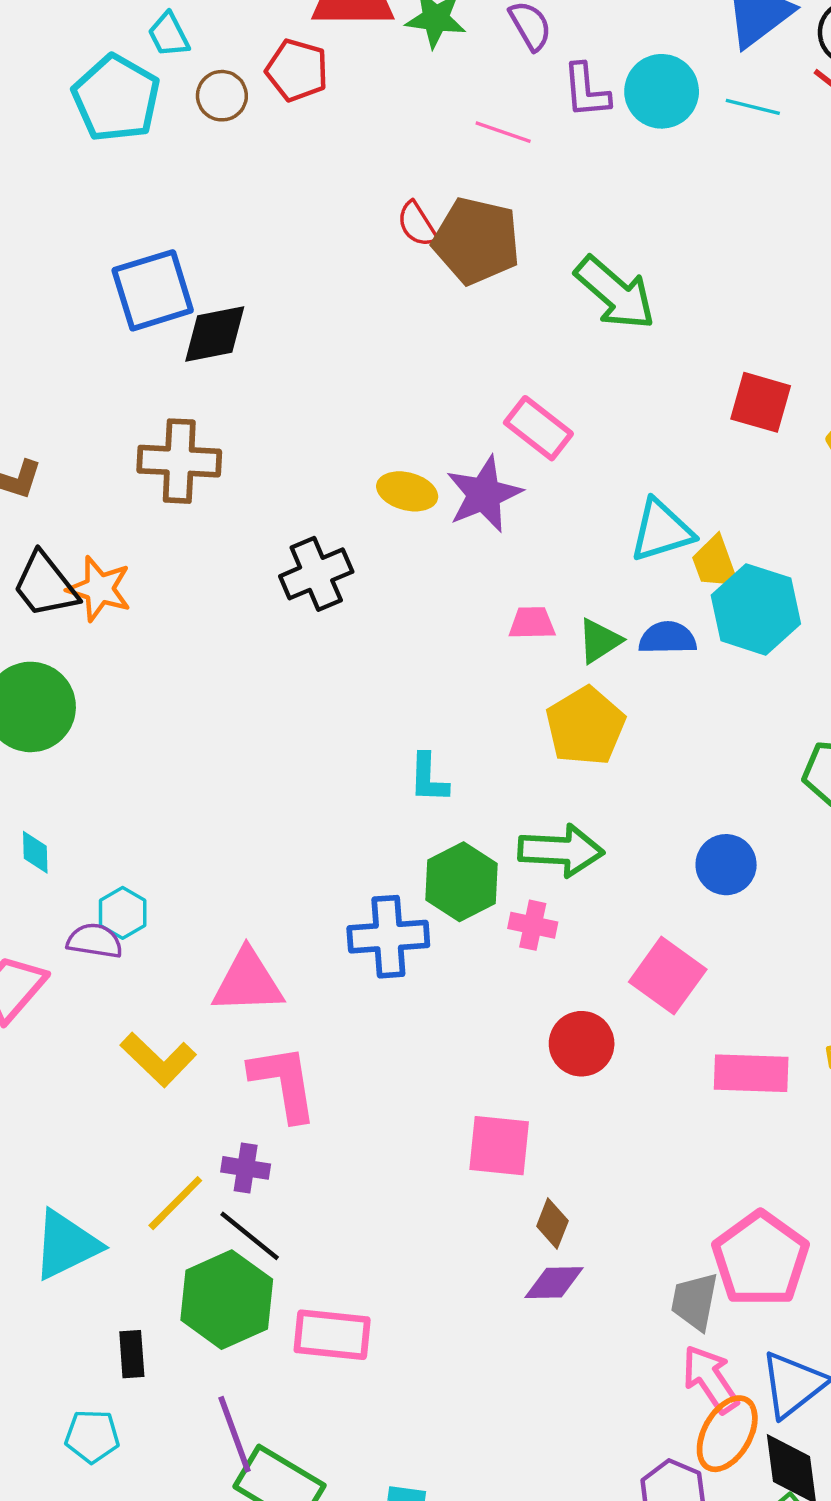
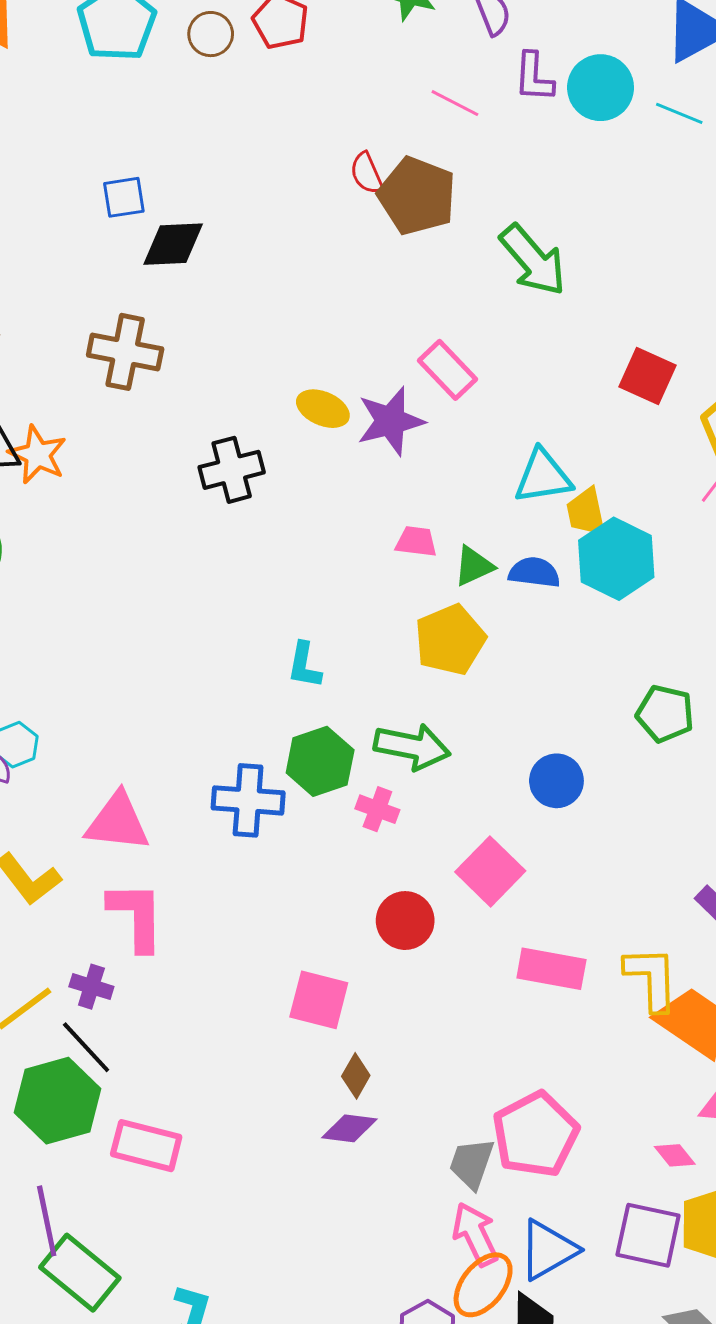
blue square: (153, 290) -> (124, 197), size x0.6

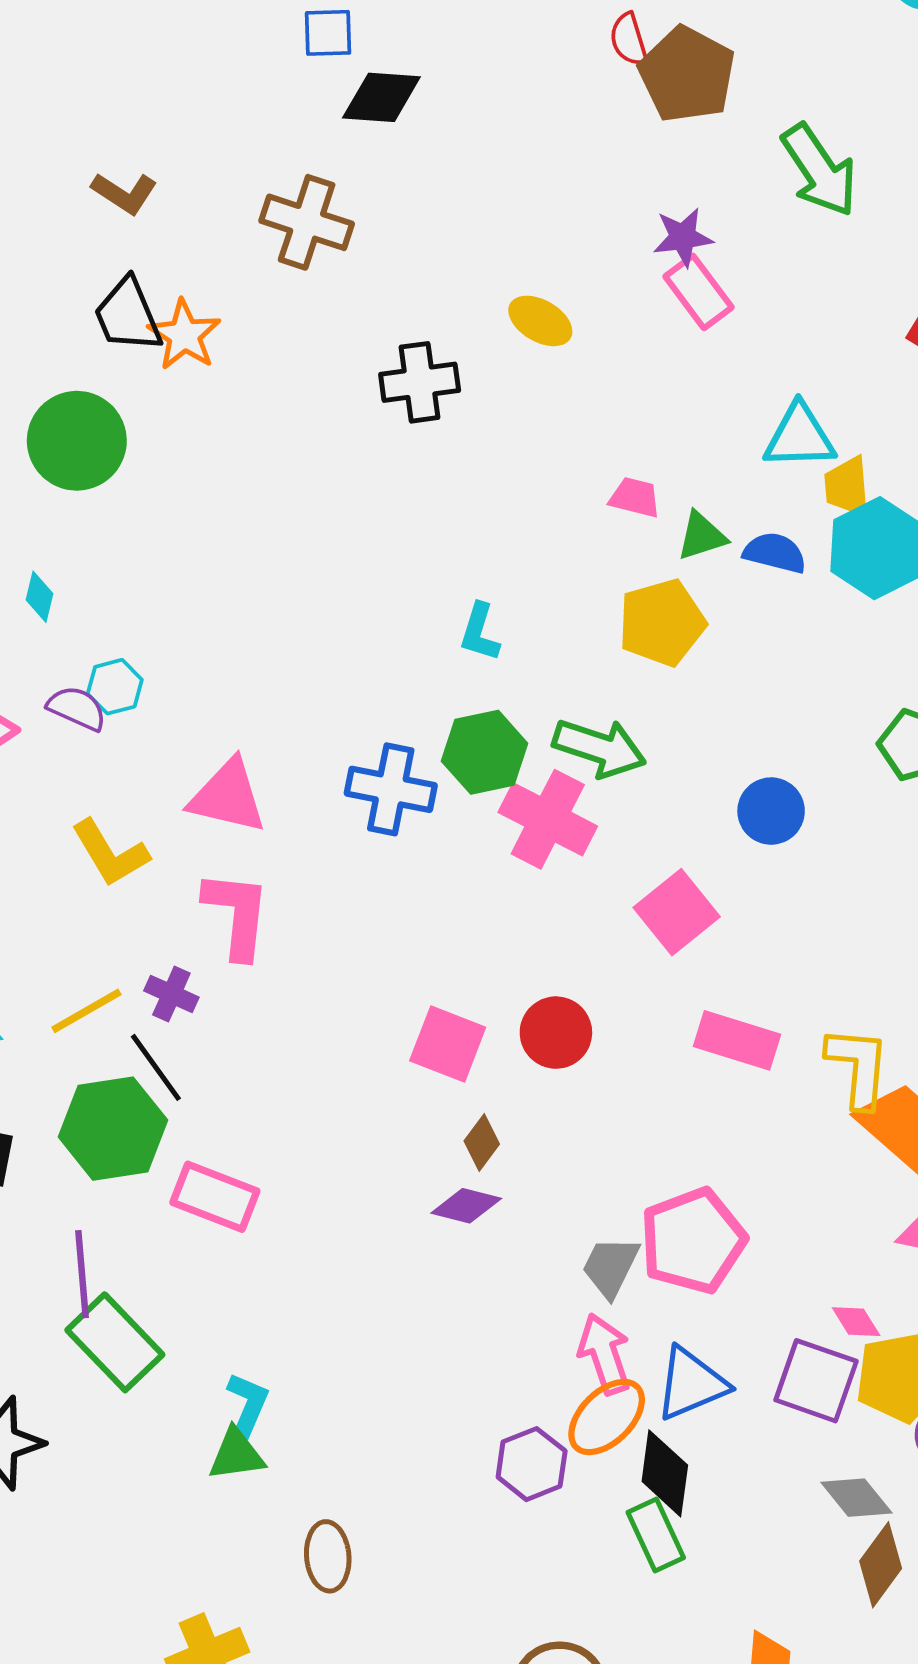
purple star: (391, 421) -> (683, 237), moved, size x0.7
pink cross: (377, 809) -> (548, 819), size x1.8
red circle: (405, 921) -> (556, 1033), moved
pink diamond: (675, 1155) -> (856, 1322), moved

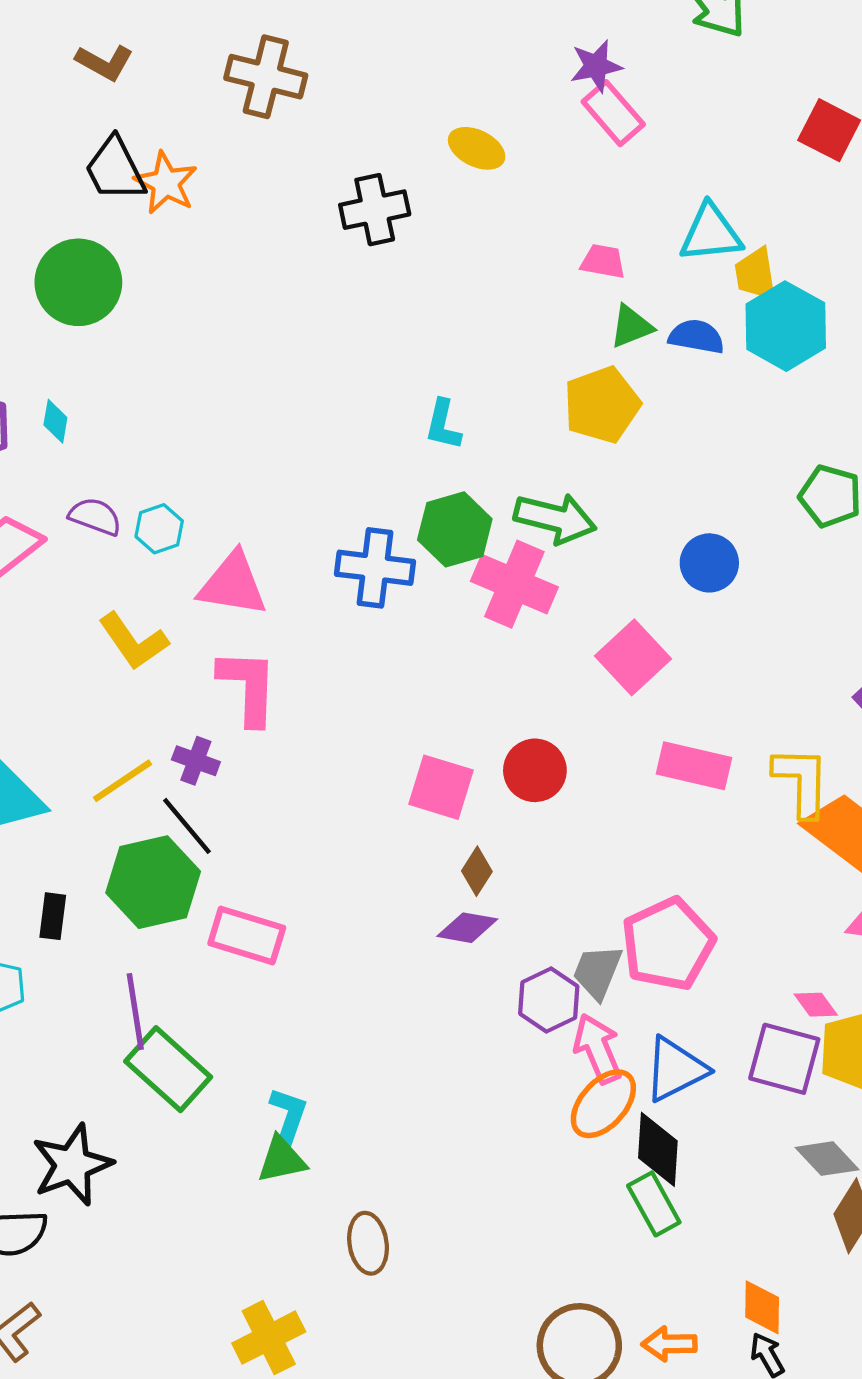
pink trapezoid: (635, 497) -> (603, 261), moved
cyan hexagon: (115, 687) -> (159, 529), moved
purple hexagon: (532, 1464) -> (549, 1000), moved

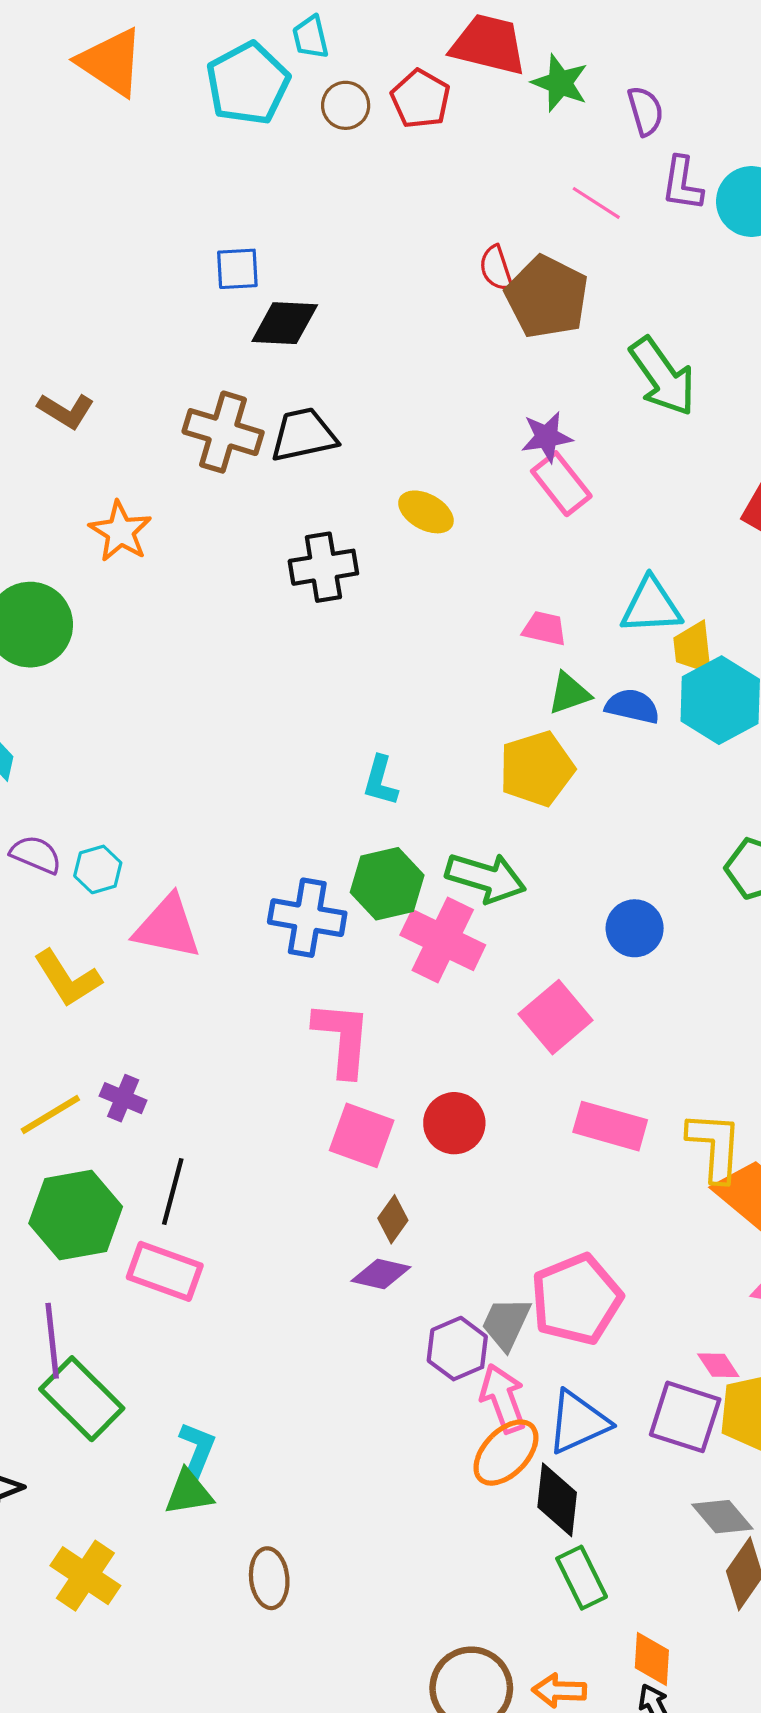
black trapezoid: (115, 169) -> (304, 435), moved, turned 102
pink L-shape: (248, 687) -> (342, 1039), moved
black line: (187, 826) -> (173, 1192), moved, turned 52
green rectangle: (654, 1204) -> (582, 1578), moved
yellow cross: (269, 1338) -> (85, 1576), moved, turned -32

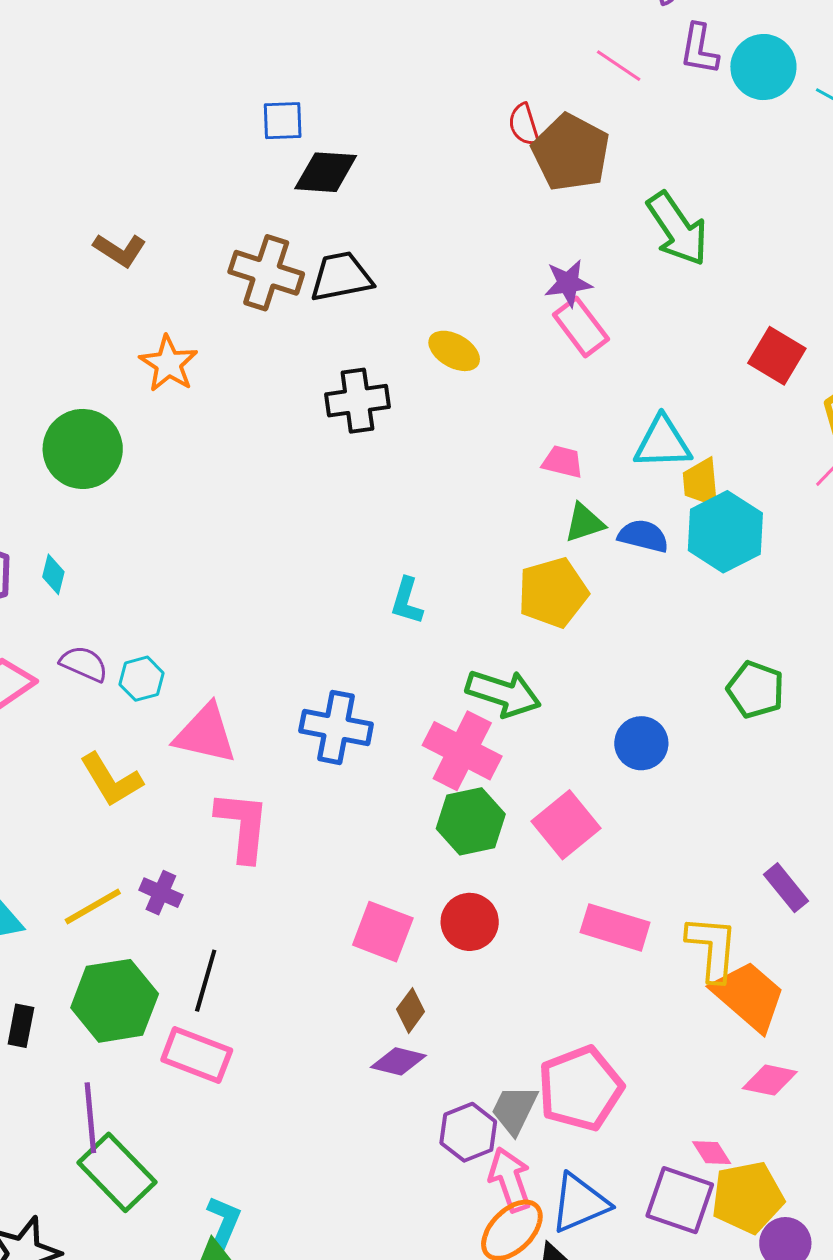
green hexagon: (387, 884) -> (471, 821), moved
pink L-shape: (342, 1039) -> (243, 826), moved

